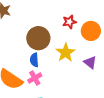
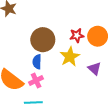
red star: (69, 22) -> (77, 35), moved

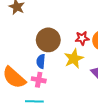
pink cross: (36, 81) -> (39, 80), turned 32

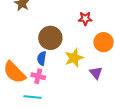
red star: (82, 38) -> (85, 19), moved

